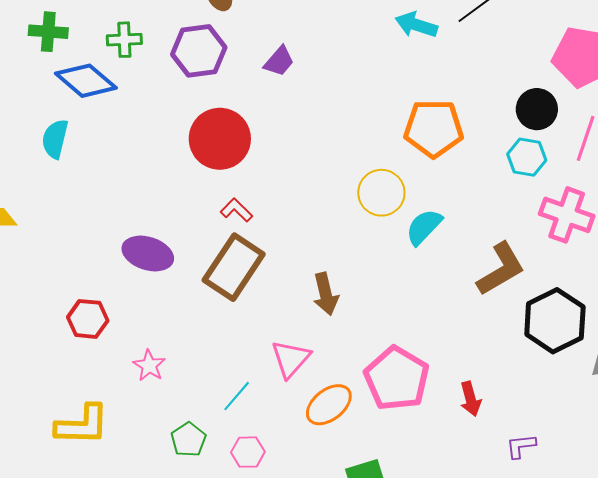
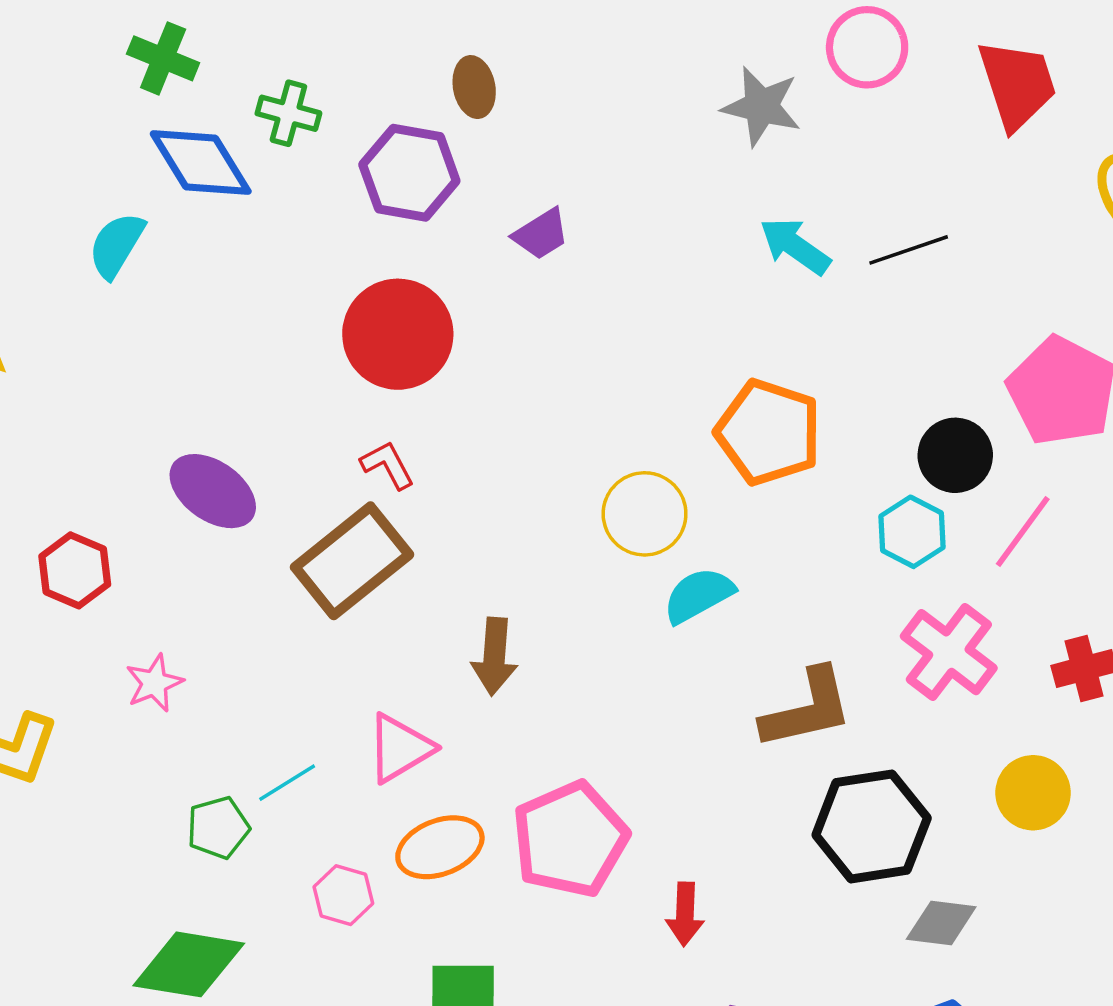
green pentagon: (188, 440) -> (218, 828), moved
pink hexagon: (248, 452) -> (343, 895), moved

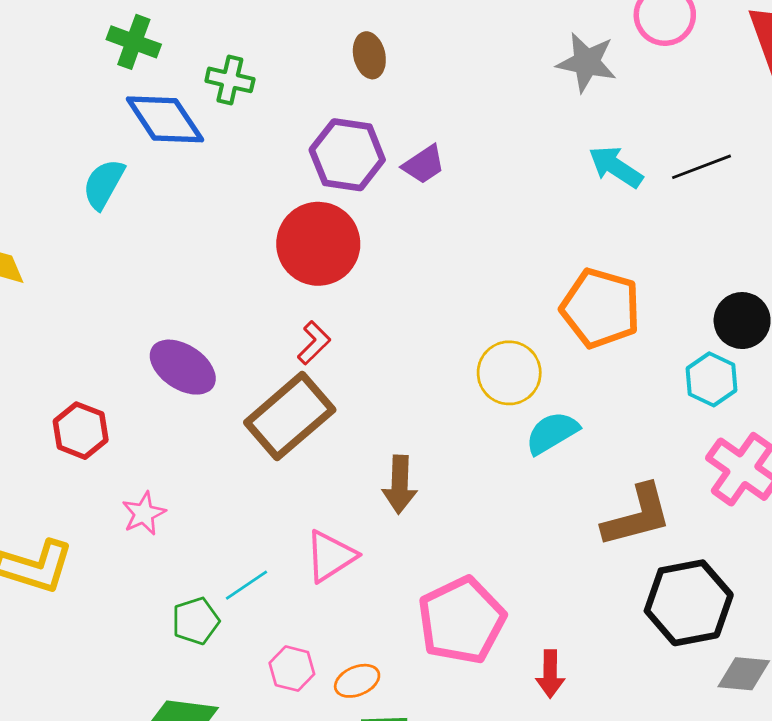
purple hexagon: (409, 173) -> (347, 155), moved
red L-shape: (388, 465) -> (314, 343), turned 75
orange ellipse: (440, 847) -> (357, 681), moved, size x0.7

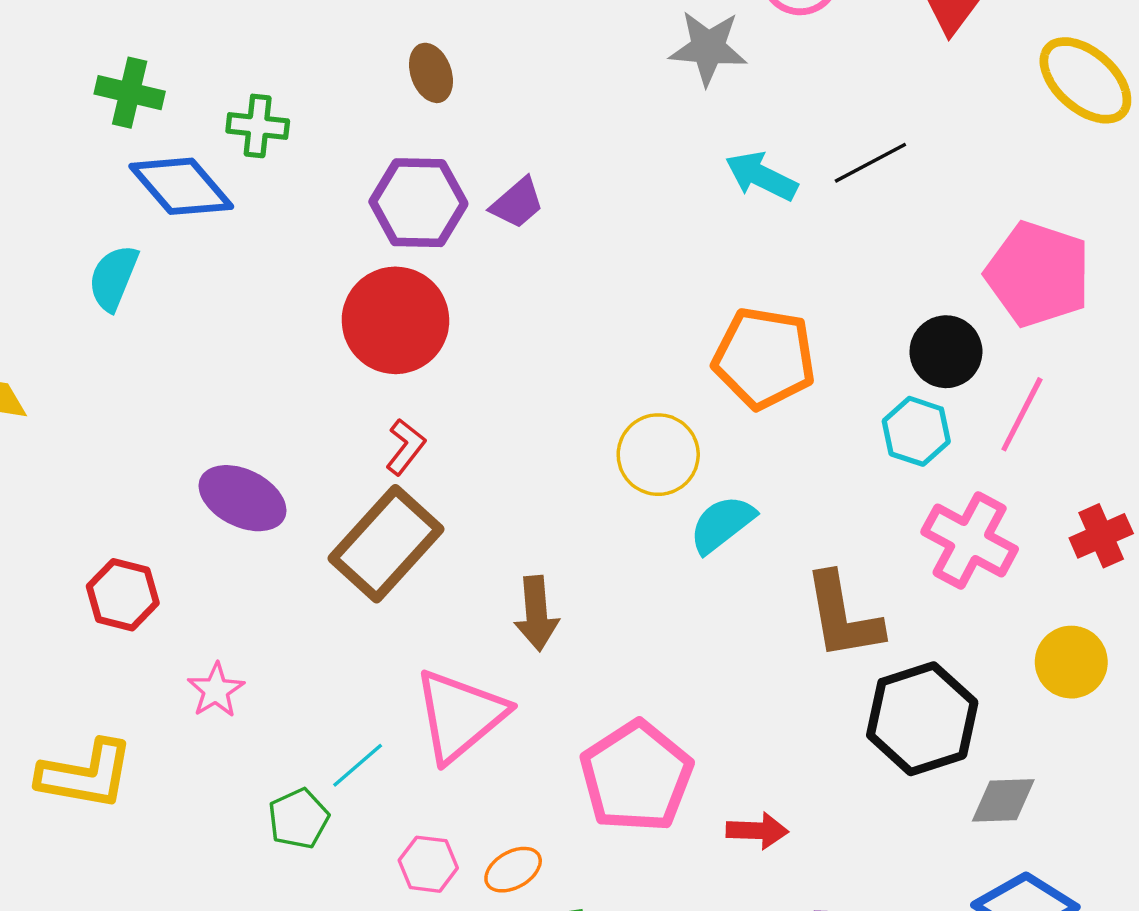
brown L-shape: (637, 516) -> (843, 616), turned 102
pink triangle: (331, 556) -> (460, 715), size x1.4
red arrow: (550, 674) -> (757, 831), turned -81

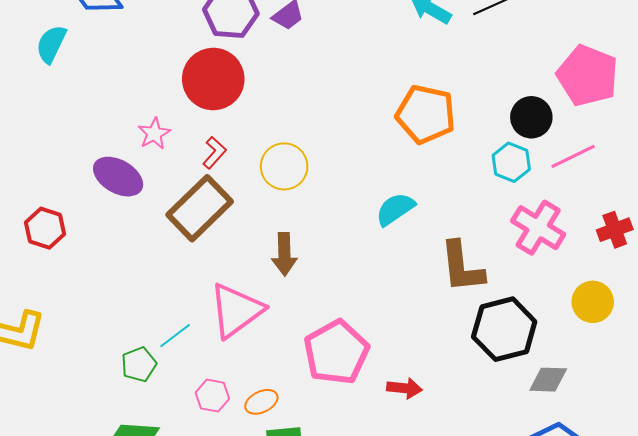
pink line: (1022, 414) -> (573, 156), turned 33
yellow circle: (658, 455) -> (284, 166), moved
pink star: (216, 690) -> (154, 134), moved

